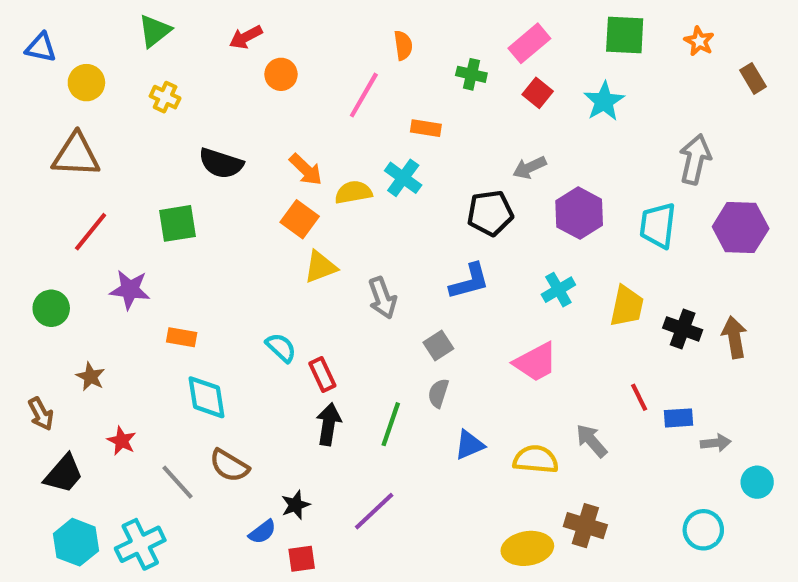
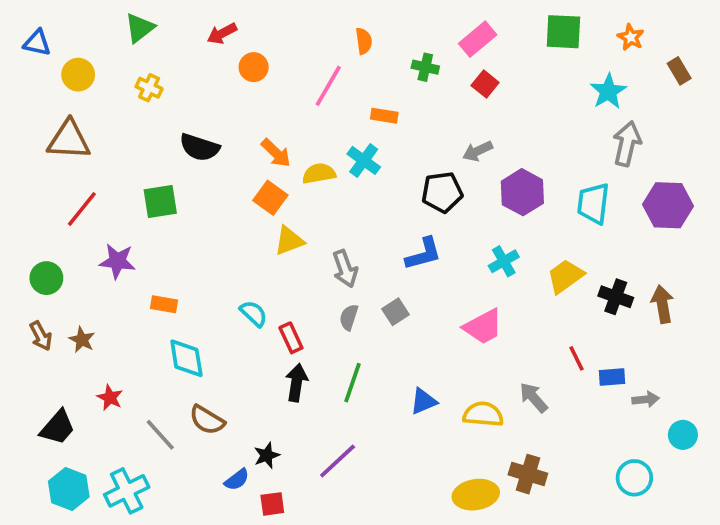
cyan star: (604, 101) -> (608, 91), moved
yellow trapezoid: (627, 306) -> (565, 276), turned -138
gray semicircle: (438, 393) -> (349, 317), moved
brown arrow: (41, 414) -> (41, 336), moved

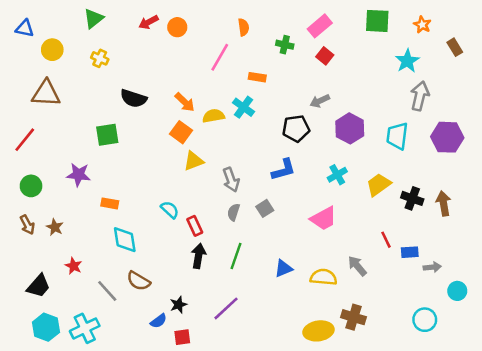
orange circle: (254, 67) -> (177, 27), moved
red line: (82, 209) -> (25, 140), moved

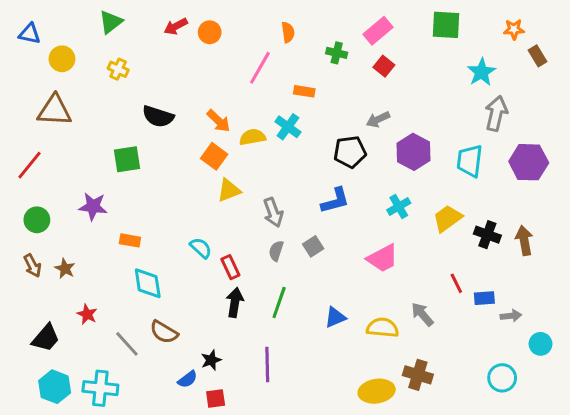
orange star: (422, 25) -> (514, 29), moved, turned -30
purple line: (226, 308) -> (267, 365), turned -48
cyan cross: (85, 328) -> (100, 388), turned 32

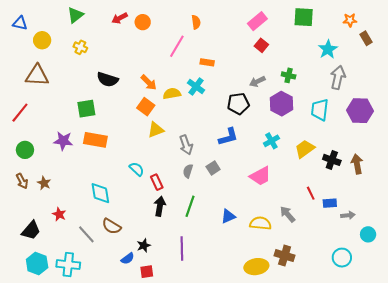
green cross: (337, 53) -> (289, 75), moved
orange rectangle: (130, 240) -> (95, 140), moved, size x1.6

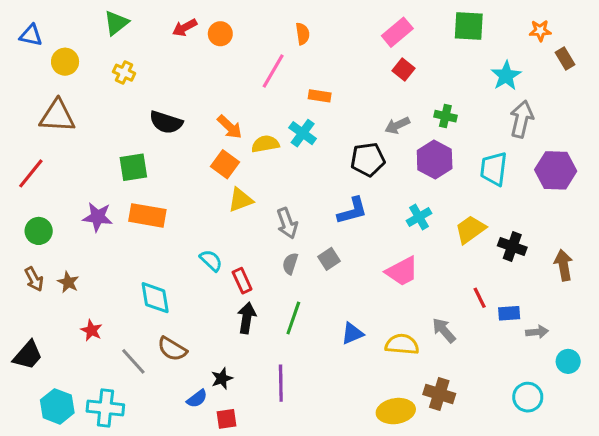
brown arrow: (357, 164) -> (563, 265), moved
black trapezoid: (31, 230) -> (28, 355), moved

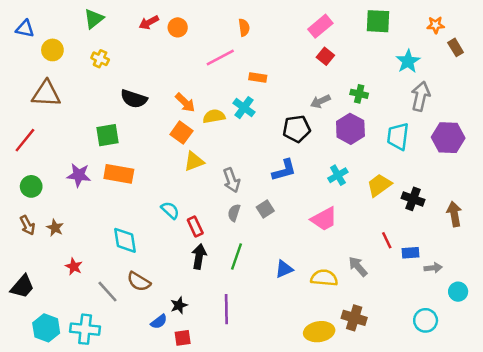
pink line: (273, 71) -> (220, 57), turned 32

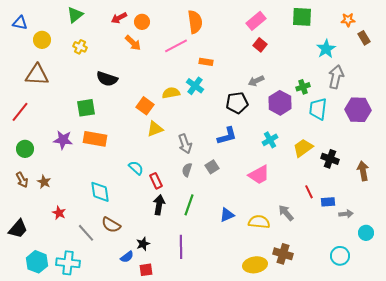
orange semicircle: (244, 27) -> (195, 22), size x1.6
green cross: (359, 94) -> (303, 87), moved, turned -32
orange arrow: (185, 103) -> (133, 43), moved

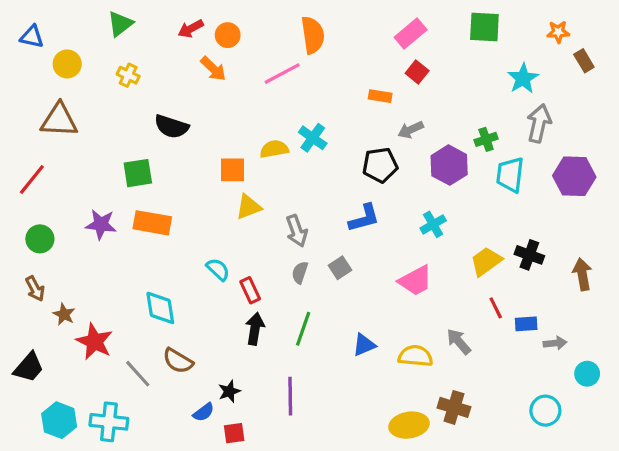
orange rectangle: (206, 62) -> (380, 96), moved
orange square: (145, 106) -> (232, 170), turned -36
yellow trapezoid: (303, 148) -> (486, 261), moved
brown star: (44, 182) -> (64, 314), moved
red star: (59, 213) -> (94, 342), size x1.6

